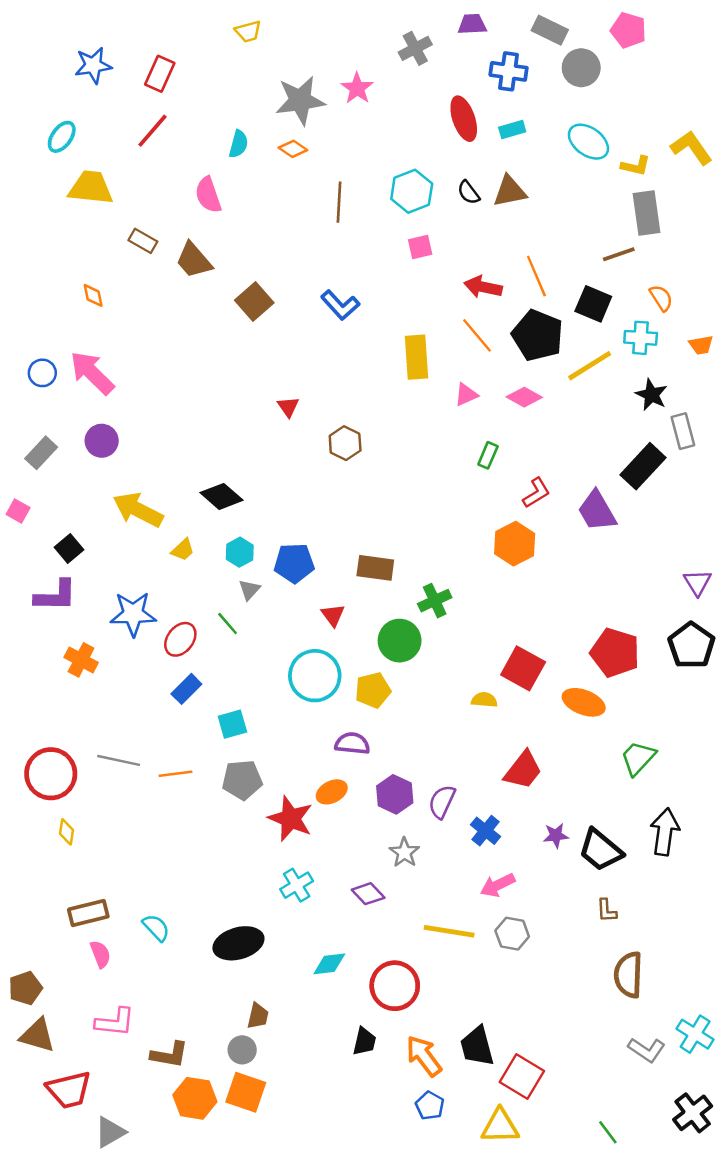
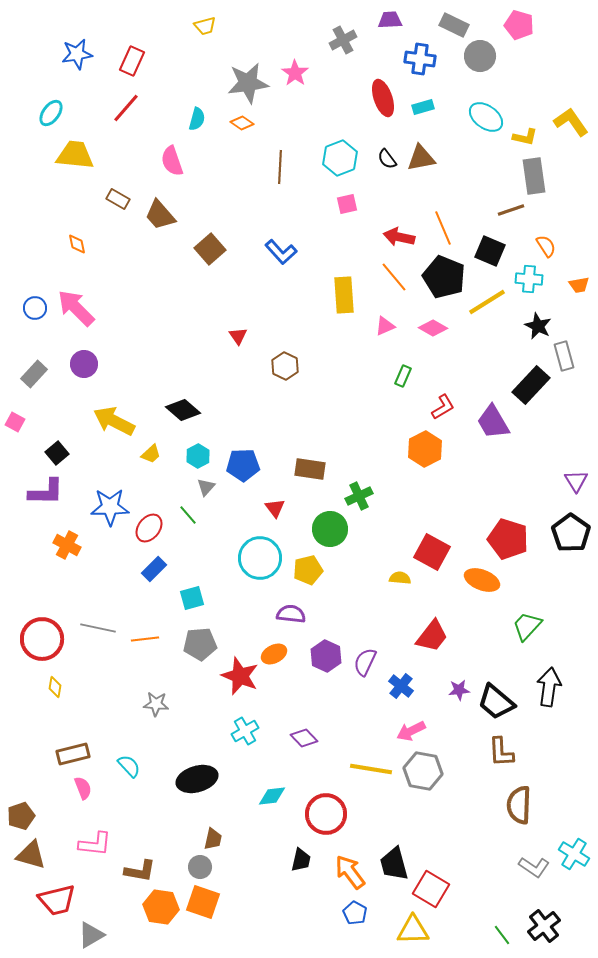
gray star: (404, 852) -> (156, 704), moved, turned -30
brown L-shape: (607, 911) -> (501, 752), size x1.5
gray hexagon: (512, 934) -> (423, 771), size x1.4
black cross: (693, 1113) -> (544, 926), moved

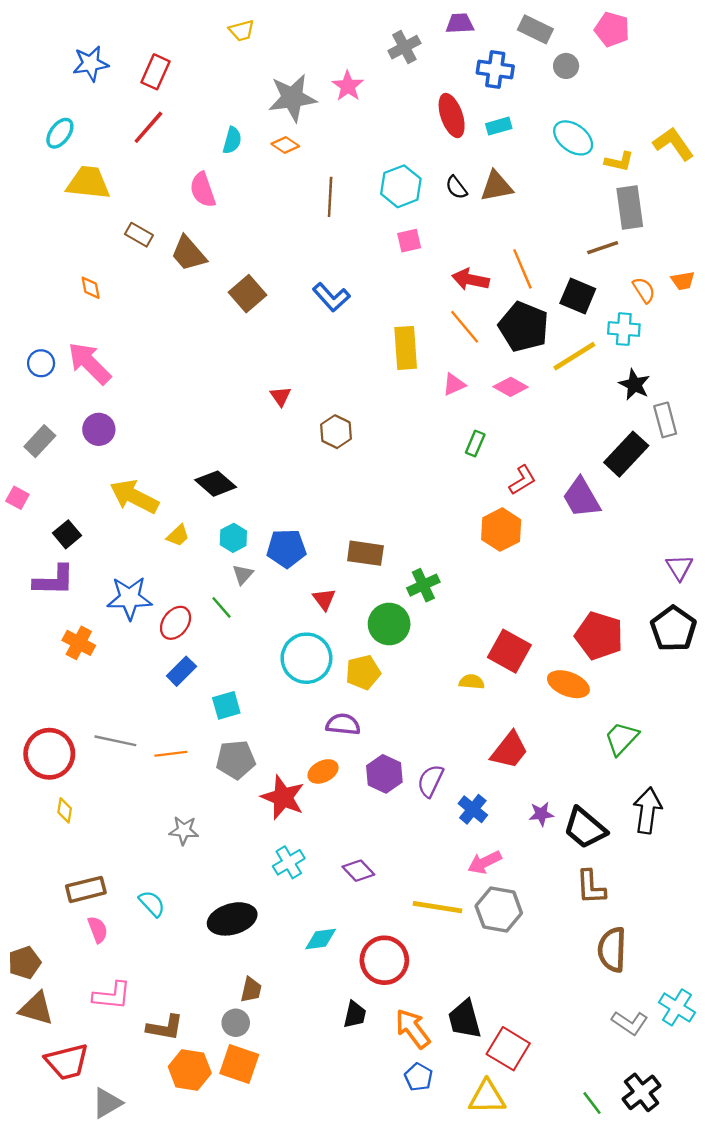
gray circle: (480, 56) -> (566, 66), size x0.7
orange trapezoid: (579, 285) -> (683, 281), moved

